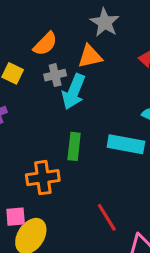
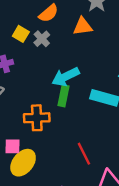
gray cross: (55, 75) -> (42, 39), moved, turned -35
cyan arrow: (74, 92) -> (66, 77), moved, turned 36

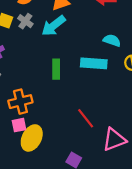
cyan arrow: (66, 77) -> (53, 26), moved
orange cross: (37, 118) -> (20, 102), moved

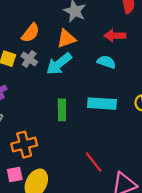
cyan semicircle: (112, 40) -> (106, 62), moved
pink square: (19, 125) -> (15, 175), moved

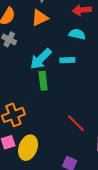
cyan arrow: (59, 64) -> (41, 59), moved
cyan rectangle: (102, 104) -> (67, 60), moved, size x0.6

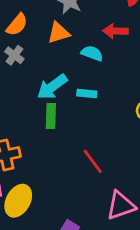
cyan semicircle: (77, 34) -> (92, 53), moved
red line: (76, 123) -> (93, 161), moved

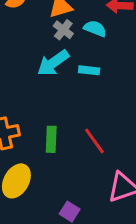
gray cross: (14, 55) -> (63, 30), moved
green rectangle: (51, 116) -> (51, 139), moved

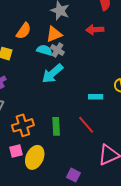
cyan semicircle: (95, 29) -> (44, 50), moved
cyan rectangle: (89, 70) -> (96, 97), moved

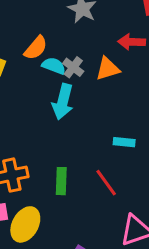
orange semicircle: (24, 31) -> (36, 48), moved
orange triangle: (54, 34) -> (108, 69), moved
cyan arrow: (52, 74) -> (63, 102), turned -40

